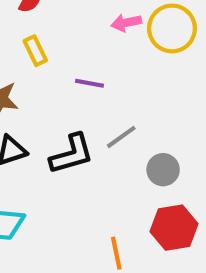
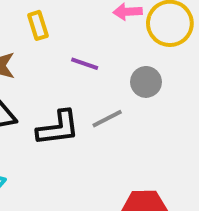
gray circle: (163, 170) -> (146, 82), moved

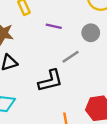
black L-shape: (58, 128) -> (50, 81), moved

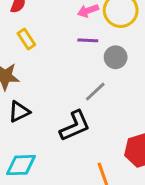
purple line: (54, 26) -> (88, 40), moved

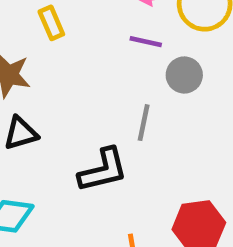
gray line: (95, 92) -> (144, 123), turned -45

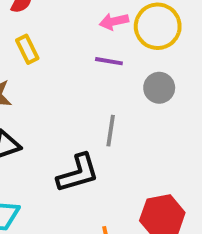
gray circle: (184, 75) -> (159, 88), moved

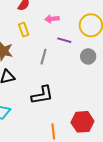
pink arrow: (114, 21) -> (52, 19), moved
gray line: (111, 131) -> (44, 57), moved

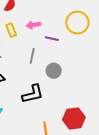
pink arrow: (52, 19) -> (33, 25), moved
gray circle: (88, 56) -> (54, 71), moved

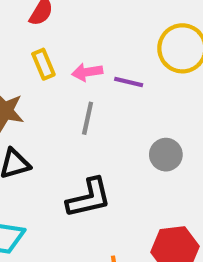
pink arrow: (33, 25) -> (87, 72), moved
gray circle: (54, 71) -> (166, 155), moved

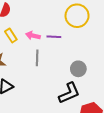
pink arrow: (87, 72) -> (33, 36), turned 32
black L-shape: (89, 198) -> (69, 93), moved

